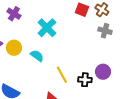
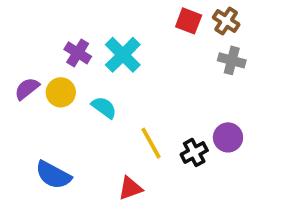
purple cross: (14, 14) -> (78, 53), moved
black cross: (85, 80) -> (194, 152), turned -32

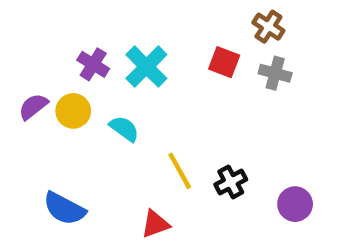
red square: (189, 21) -> (224, 62), moved
purple circle: (228, 137) -> (295, 204), moved

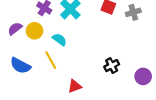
gray cross: (275, 73) -> (133, 12), turned -32
yellow line: (180, 171) -> (51, 60), moved
blue semicircle: (64, 209) -> (20, 66), moved

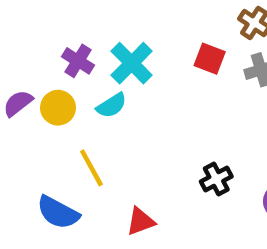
cyan semicircle: (59, 39) -> (111, 105), moved, turned 112
blue semicircle: (20, 66) -> (58, 212), moved

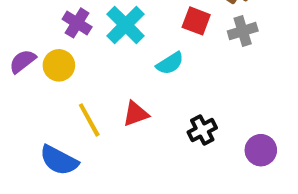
cyan semicircle: (111, 105) -> (170, 63), moved
red triangle: (140, 221) -> (136, 114), moved

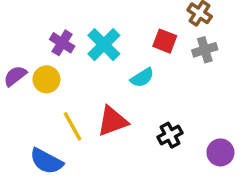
red triangle: (136, 114) -> (113, 121), size x1.4

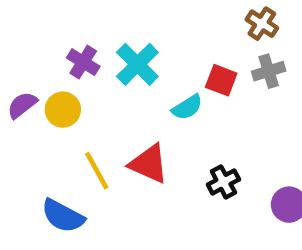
red square: (165, 41) -> (221, 80), moved
red triangle: (113, 121) -> (149, 164), turned 44

